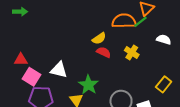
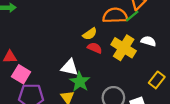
white semicircle: (164, 40) -> (148, 41), moved
yellow cross: (132, 53) -> (124, 48), size x1.6
white triangle: (59, 70) -> (69, 67), moved

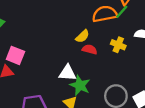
yellow cross: (124, 48) -> (118, 45), size x0.6
pink square: (21, 74) -> (15, 55), moved

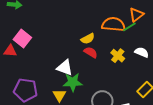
green star: (80, 85) -> (73, 82), turned 30

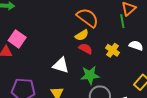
orange semicircle: (113, 24) -> (88, 18), moved, turned 35
green line: (129, 27) -> (122, 21), turned -64
green star: (73, 82) -> (90, 75), moved

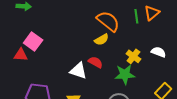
green line: (122, 21) -> (136, 16), moved
red semicircle: (86, 49) -> (95, 62), moved
green star: (90, 75) -> (125, 74), moved

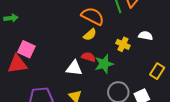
red triangle: (21, 55) -> (17, 64), size x1.5
green star: (125, 74) -> (104, 64), moved

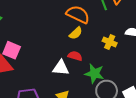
green star: (104, 64) -> (94, 73), moved, turned 30

